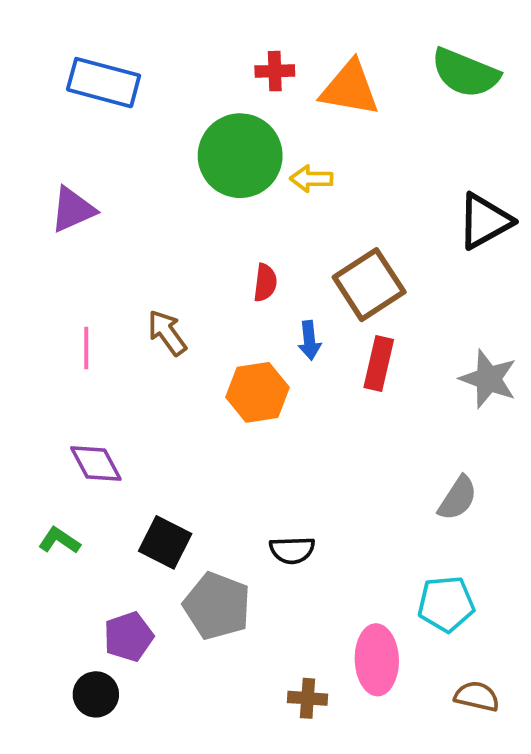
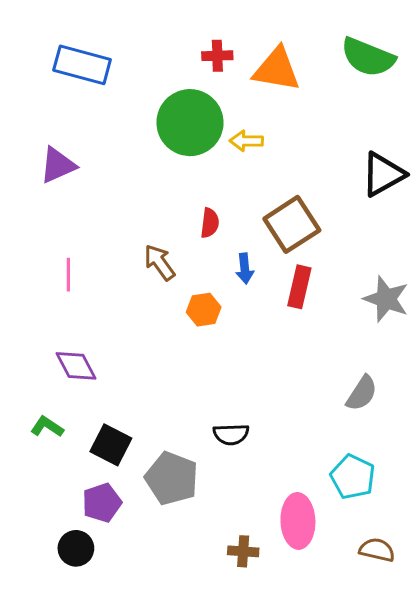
brown arrow: (167, 333) -> (160, 262), moved
orange hexagon: (257, 392) -> (204, 310), size x0.7
black square: (165, 542) -> (111, 445), moved
cyan pentagon: (446, 604) -> (353, 477), turned 30

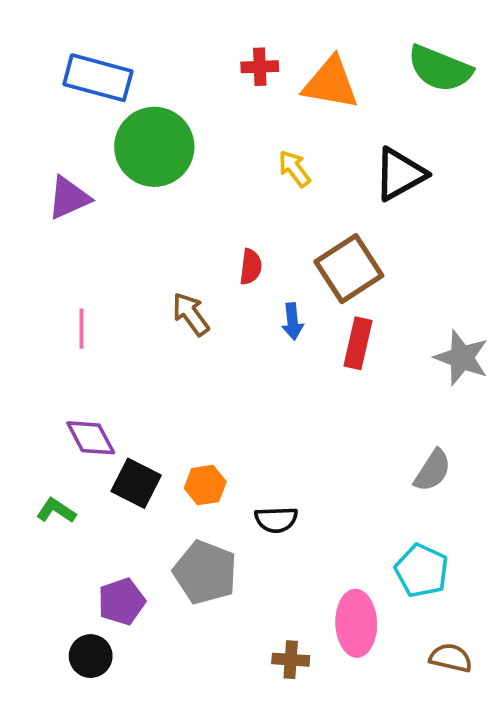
green circle: (190, 123) -> (154, 147), moved
yellow arrow: (246, 141) -> (294, 169), turned 52
black triangle: (383, 174) -> (400, 174), moved
orange hexagon: (204, 310) -> (205, 485), moved
black square: (111, 445) -> (136, 483), moved

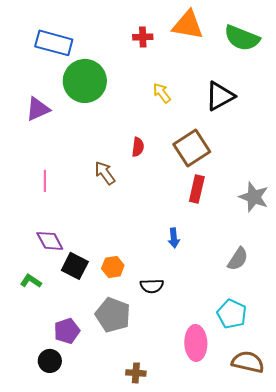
orange triangle: (331, 83) -> (188, 25), moved
blue arrow: (293, 321) -> (174, 238), moved
brown semicircle: (451, 658) -> (248, 362), size x1.4
brown cross: (291, 660) -> (136, 373), moved

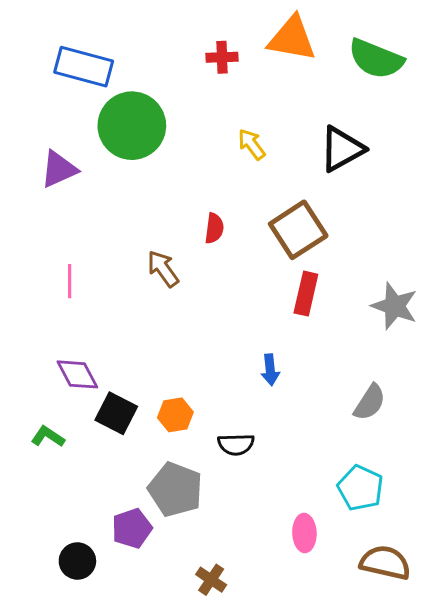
purple pentagon: (67, 331) -> (132, 528), moved
pink ellipse: (196, 343) -> (304, 533), size x0.7
brown cross: (136, 373) -> (211, 580), turned 30

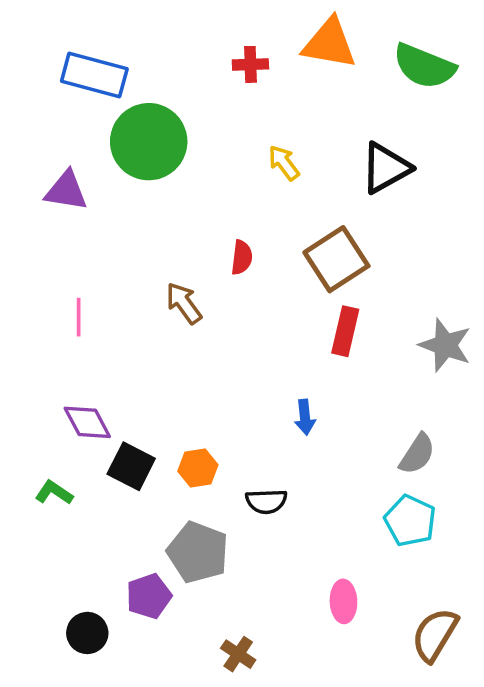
purple triangle: (59, 169) -> (66, 191), turned 33
cyan pentagon: (360, 488) -> (410, 521), moved
brown semicircle: (385, 563) -> (435, 635), turned -72

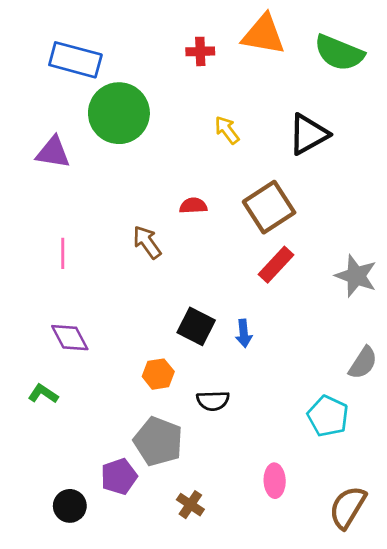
red semicircle: (242, 257) -> (193, 206), turned -100
red rectangle: (345, 331) -> (276, 265), turned 30
gray semicircle: (417, 454) -> (363, 363), moved
black square: (131, 466) -> (196, 326), moved
brown cross: (238, 654) -> (190, 505), moved

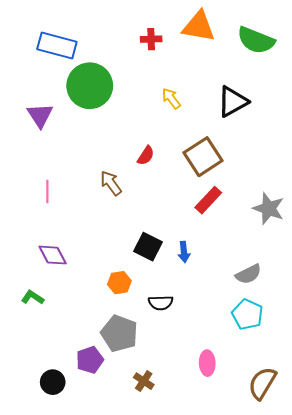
purple triangle: (53, 152) -> (40, 115), turned 48
red semicircle: (193, 206) -> (146, 156), turned 126
gray semicircle: (363, 363) -> (248, 274), moved, turned 30

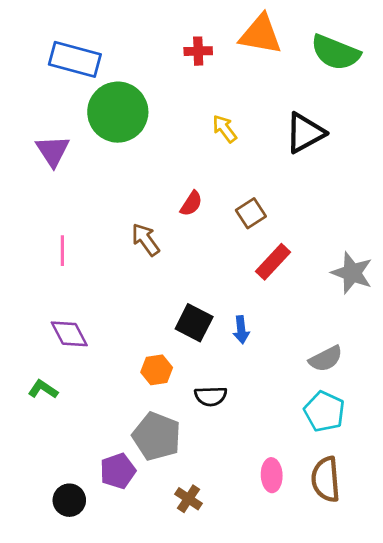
brown square: (203, 157) -> (251, 213), moved, size x0.6
brown semicircle: (262, 383) -> (326, 479), moved, turned -36

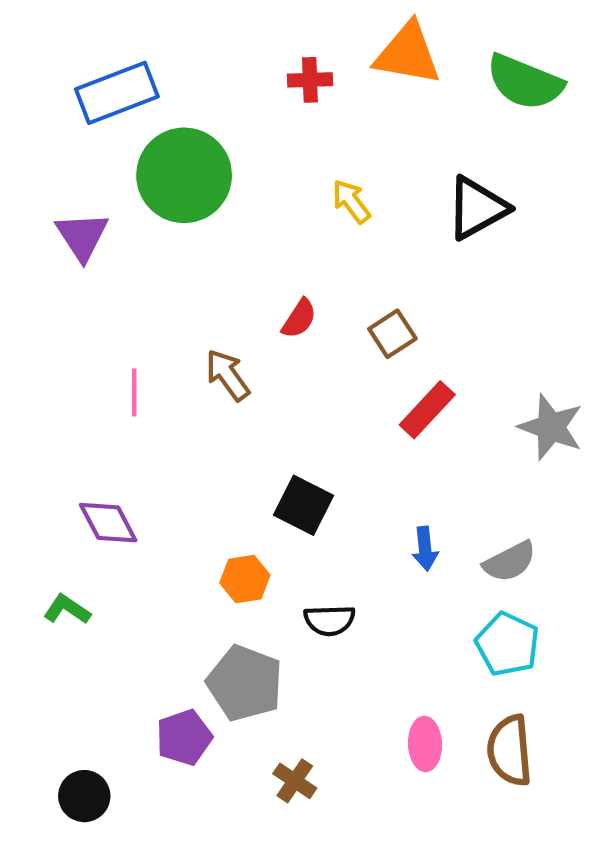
blue rectangle: (75, 59) -> (117, 93), turned -36
pink line: (62, 251) -> (134, 392), moved
blue arrow: (241, 330) -> (425, 549), moved
black circle: (69, 500) -> (84, 796), moved

